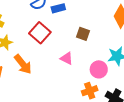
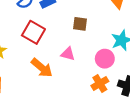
orange arrow: (23, 64) -> (42, 68), moved

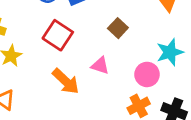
brown square: (80, 24) -> (118, 28), turned 32

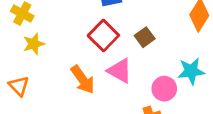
red square: (58, 35) -> (103, 35), moved
pink triangle: (100, 65) -> (120, 71), size x1.4

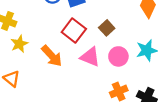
orange arrow: (83, 80) -> (52, 56), moved
pink circle: (164, 89) -> (118, 56), moved

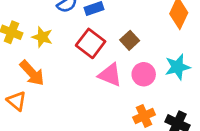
yellow star: (19, 44) -> (42, 37), moved, turned -30
orange arrow: (52, 56) -> (32, 73), moved

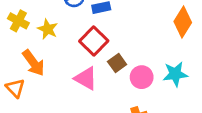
brown square: (130, 40) -> (117, 63), moved
pink triangle: (110, 75) -> (86, 78), moved

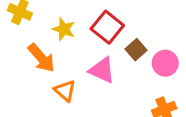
yellow star: (48, 29) -> (64, 29), moved
orange triangle: (15, 88) -> (65, 91), moved

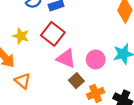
brown square: (136, 50) -> (76, 81), moved
pink triangle: (102, 70) -> (66, 58), moved

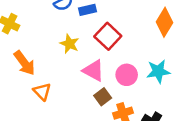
red square: (53, 34) -> (108, 36), moved
yellow star: (21, 36) -> (69, 44), moved

